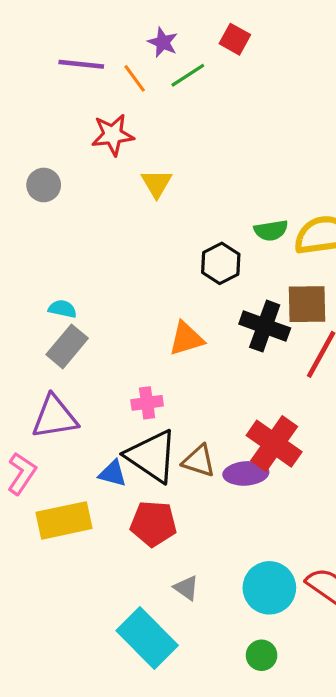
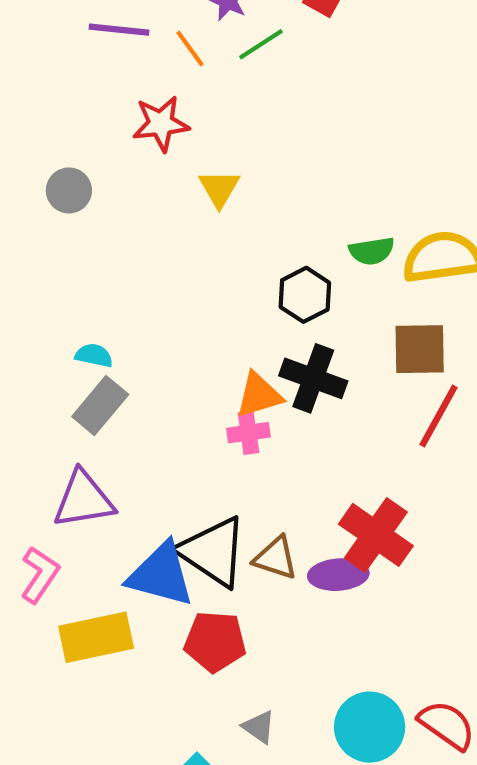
black cross: (265, 326) -> (313, 378), moved
pink cross: (147, 403) -> (248, 433), moved
blue triangle: (113, 473) -> (161, 575), size x1.8

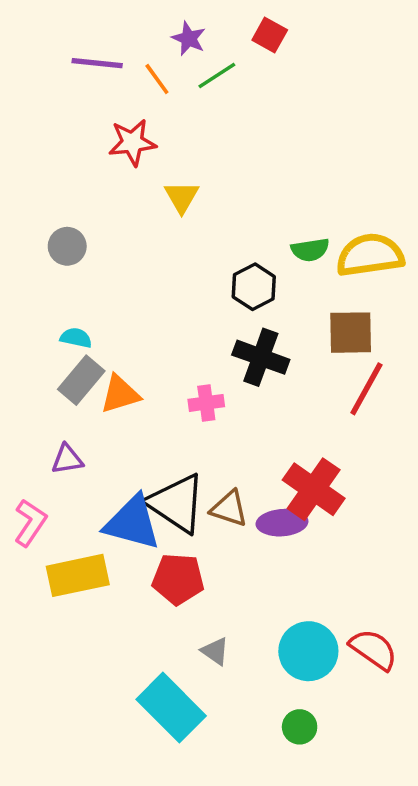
gray circle: (69, 190) -> (67, 246), moved
orange triangle: (259, 395) -> (120, 394), moved
purple triangle: (84, 499) -> (67, 459), size x0.6

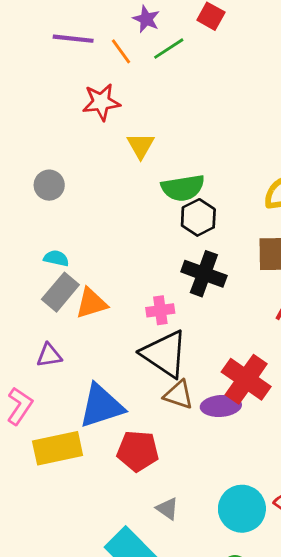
green semicircle: (310, 250) -> (183, 188), moved, size x1.4
black triangle: (176, 503) -> (165, 354), moved
blue triangle: (132, 523) -> (101, 406), turned -33

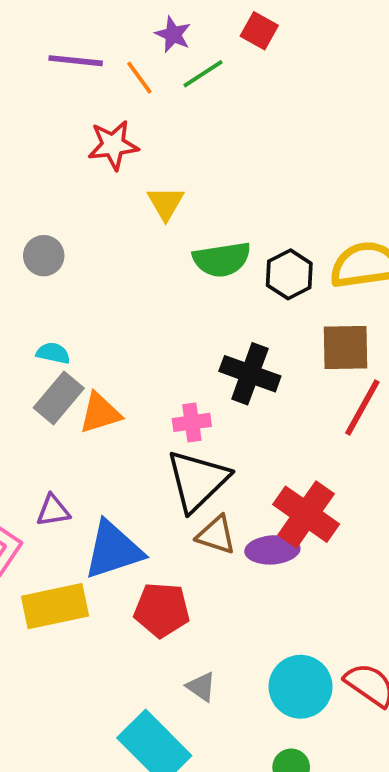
black hexagon: (198, 217) -> (289, 274), moved
black triangle: (165, 354) -> (197, 481), turned 42
purple triangle: (49, 355) -> (53, 511), moved

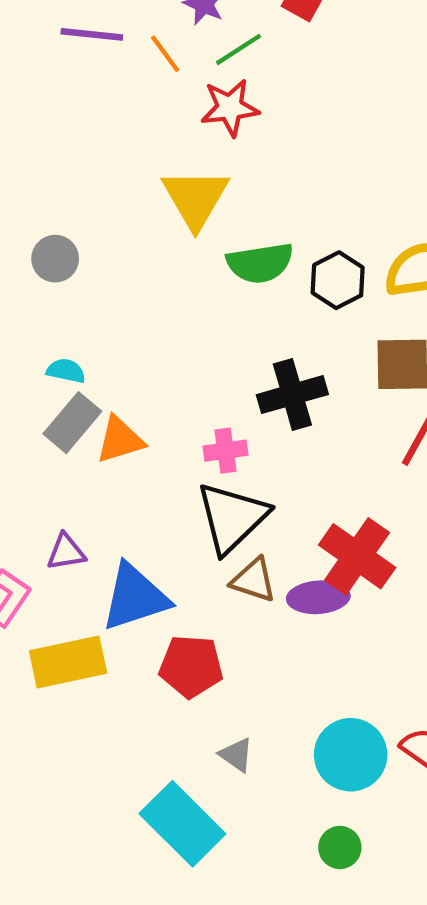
red star: (113, 145) -> (230, 108), moved
yellow triangle: (166, 203) -> (195, 198), size x1.6
black cross: (250, 374) -> (292, 395), turned -36

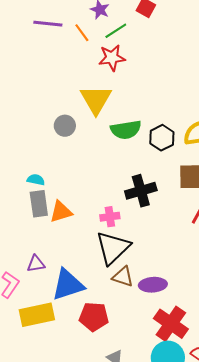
gray circle: (55, 259) -> (65, 126), moved
gray rectangle: (72, 423) -> (39, 204), turned -48
red cross: (357, 556) -> (171, 324), moved

